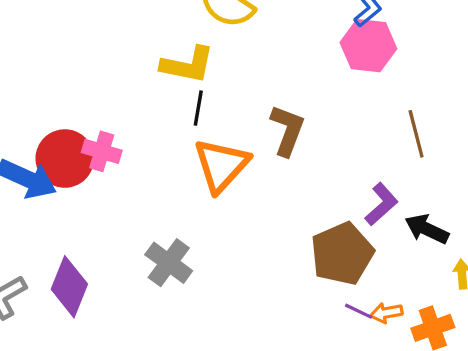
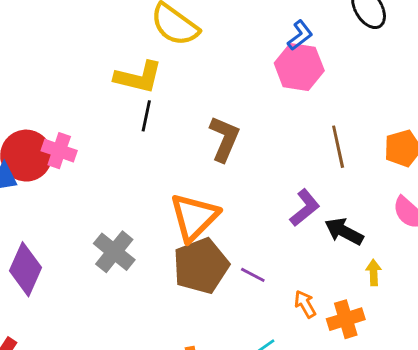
orange triangle: (221, 165) -> (194, 217), moved
brown pentagon: (342, 254) -> (201, 266), moved
purple line: (359, 311) -> (253, 275), moved
orange arrow: (386, 313) -> (305, 304), turned 68

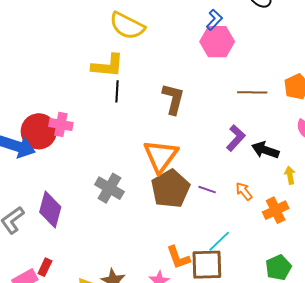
brown line: (338, 147) -> (252, 92), turned -68
orange arrow: (305, 304) -> (244, 191), moved

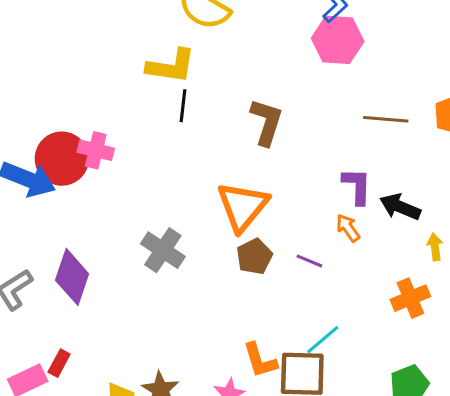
purple L-shape: (236, 138) -> (357, 186), turned -44
brown pentagon: (170, 189) -> (254, 257), size x0.6
orange arrow: (244, 191) -> (348, 228), moved

